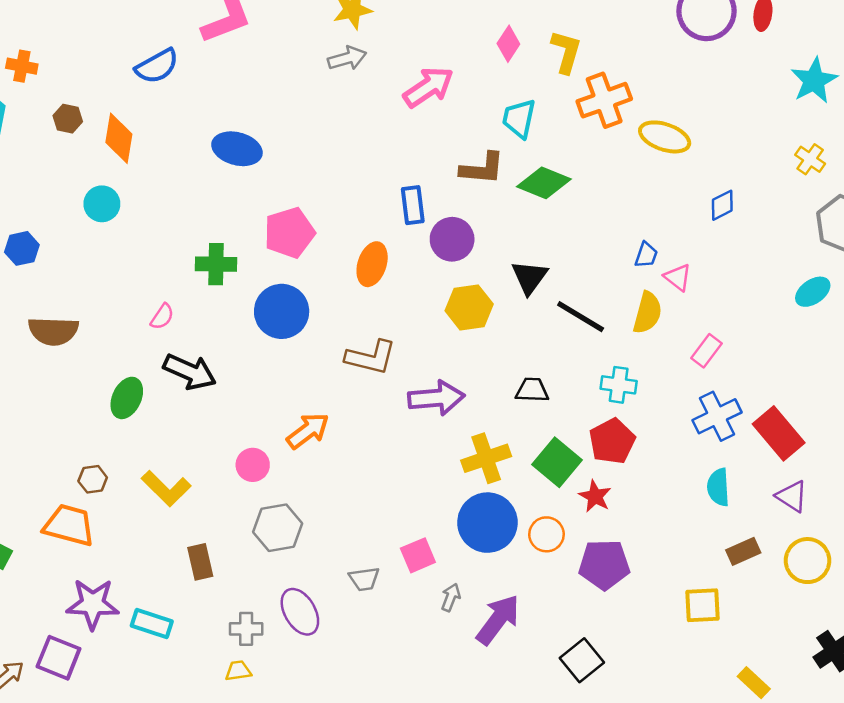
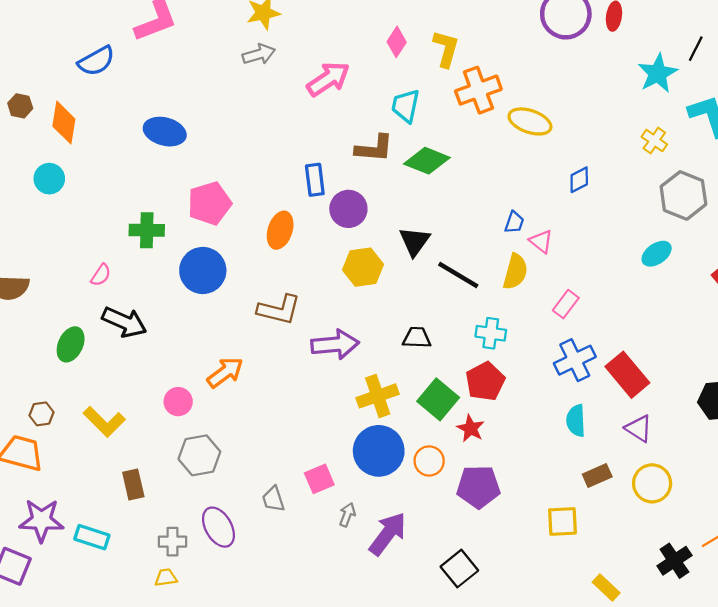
gray trapezoid: (364, 579) -> (273, 499), turned 80

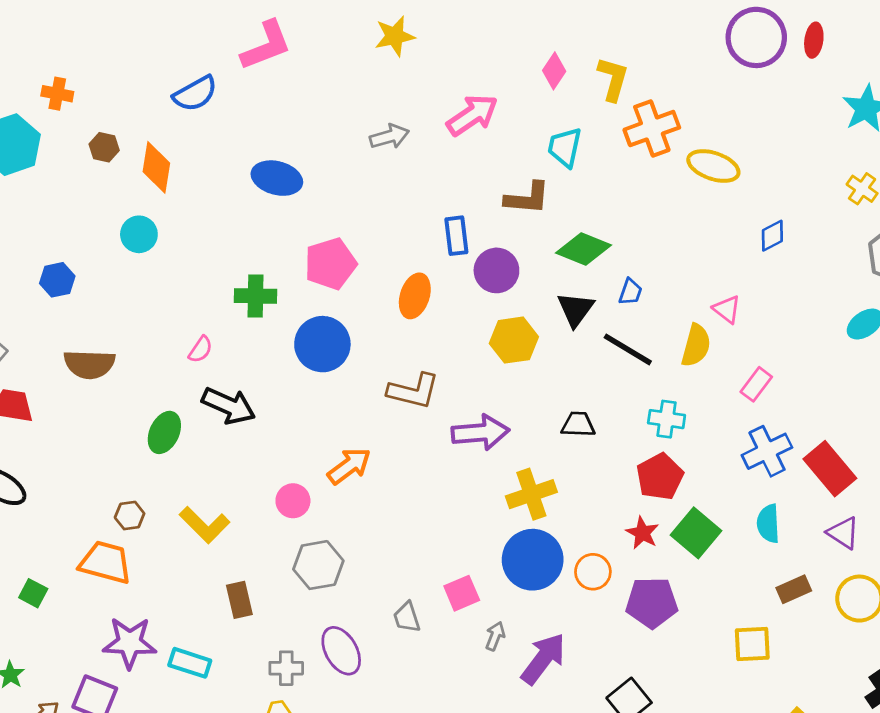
gray arrow: (259, 54) -> (389, 137), moved
green diamond: (427, 161) -> (584, 249), moved
blue trapezoid: (514, 222) -> (630, 292), moved
green square: (438, 399) -> (696, 533), moved

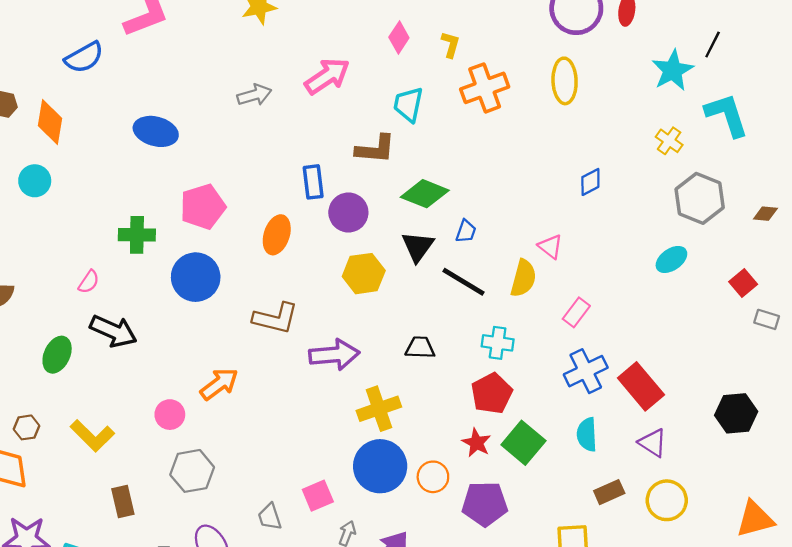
yellow L-shape: (613, 79) -> (451, 44), size x0.7
yellow ellipse: (713, 166) -> (565, 81), moved, turned 69

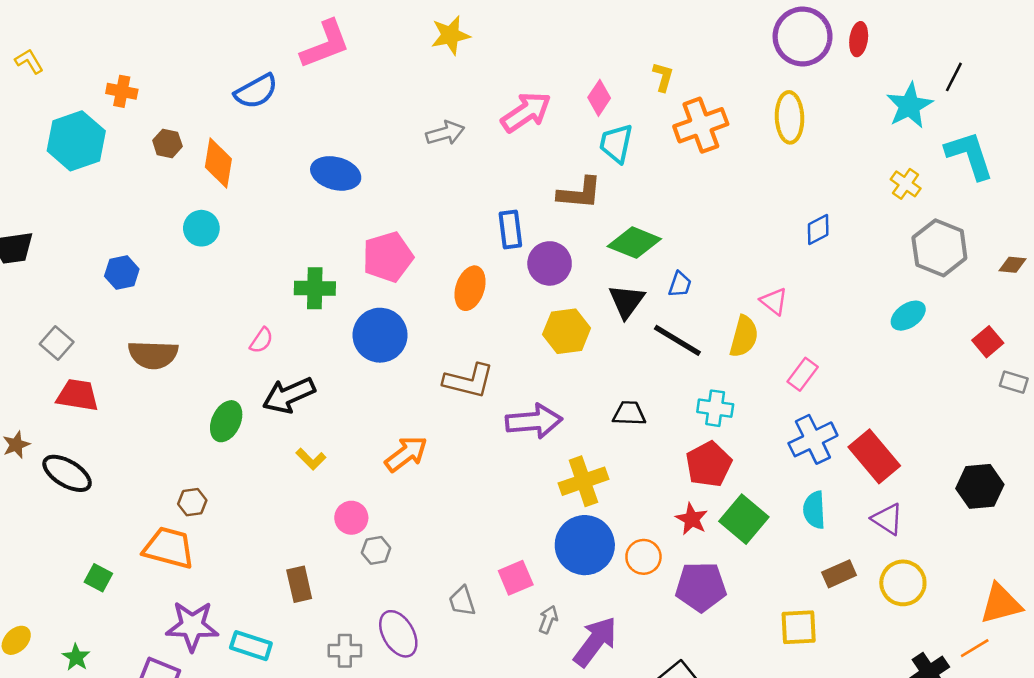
pink diamond: (399, 37) -> (599, 98), moved
black arrow: (113, 331) -> (289, 395), turned 132
pink circle: (170, 415) -> (351, 518), moved
yellow L-shape: (92, 436) -> (311, 459), moved, size x0.6
gray hexagon: (192, 471) -> (376, 550), size x0.6

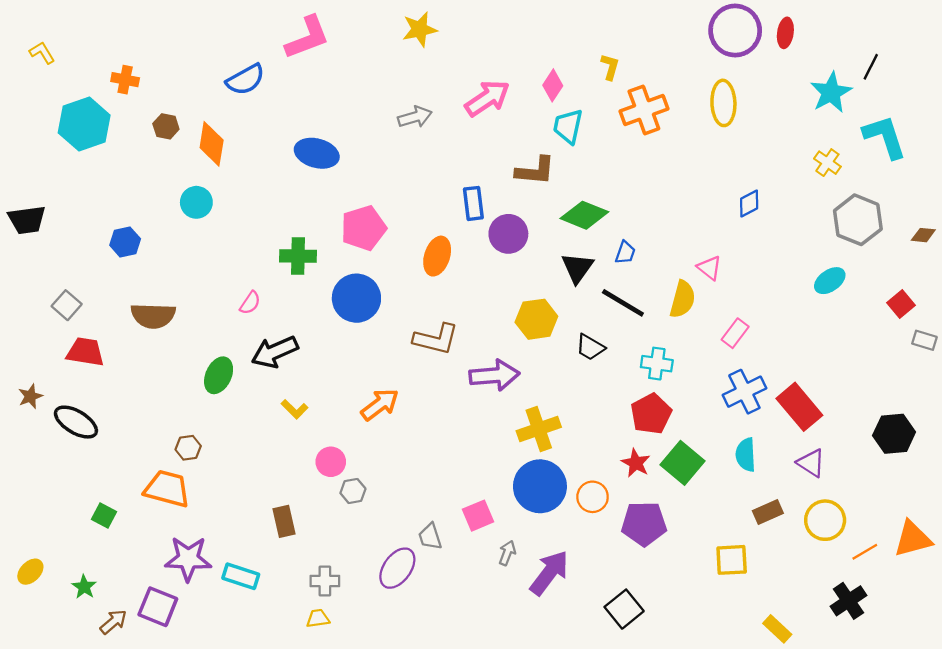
yellow hexagon: (567, 331) -> (536, 319), moved
black trapezoid: (629, 413) -> (590, 347), moved, turned -152
purple ellipse: (398, 634) -> (397, 568), moved, turned 66
orange line: (975, 648) -> (865, 552), moved

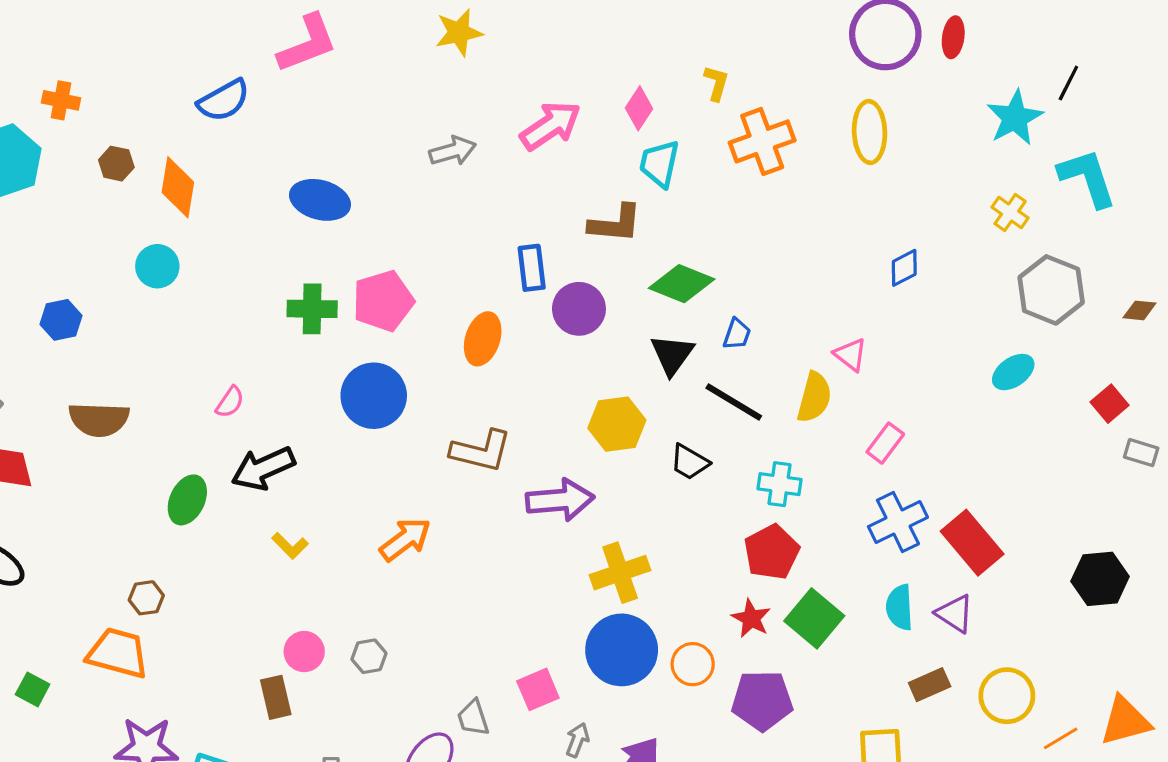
green cross: (298, 256) -> (312, 309), moved
pink circle: (331, 462) -> (304, 652), moved
purple triangle: (811, 463) -> (955, 614), moved

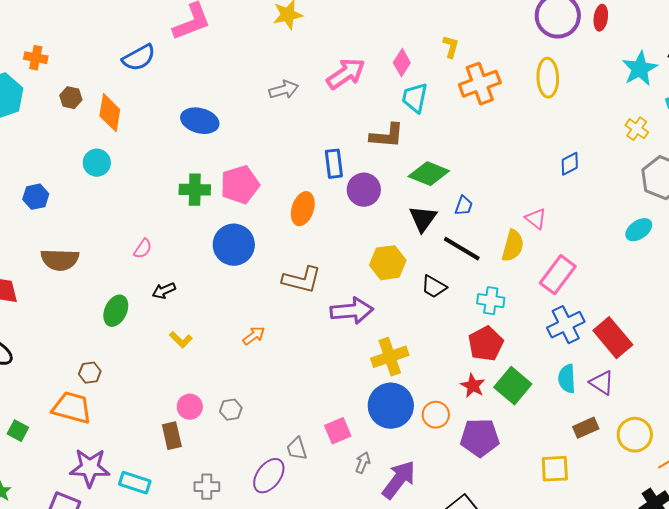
pink rectangle: (885, 443) -> (558, 275), size x1.5
black arrow: (263, 468) -> (164, 291), size x0.6
orange arrow: (405, 539) -> (254, 336), size x0.7

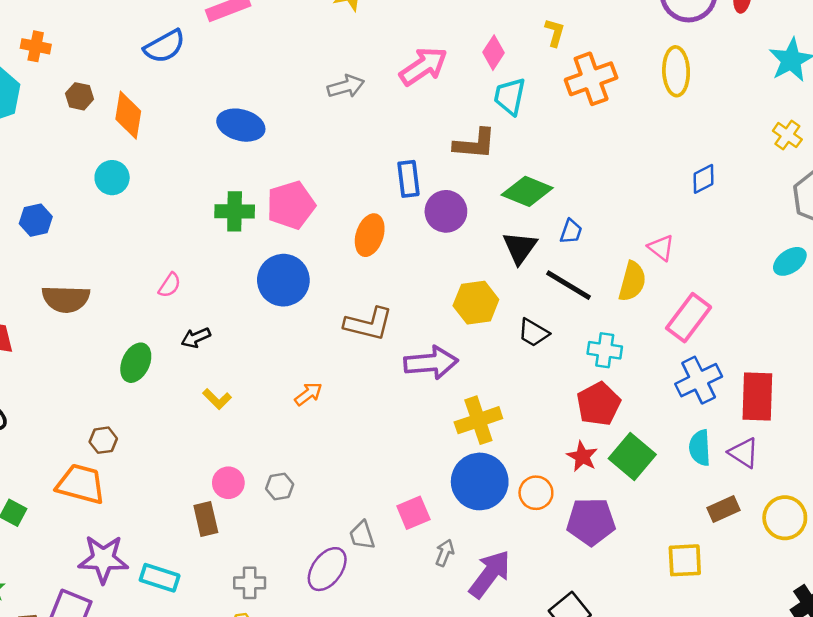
red rectangle: (613, 338) -> (757, 396), turned 42

